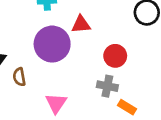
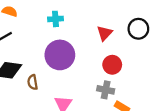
red triangle: (81, 24) -> (105, 33), moved, turned -42

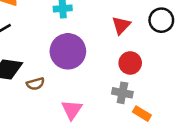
brown semicircle: (33, 82) -> (35, 84), turned -96

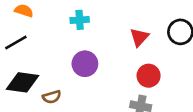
purple circle: (68, 51) -> (85, 64), size x0.7

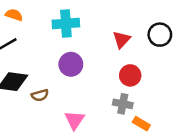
cyan cross: (80, 20) -> (66, 23), size x1.5

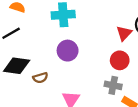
red triangle: (122, 40) -> (124, 33), moved

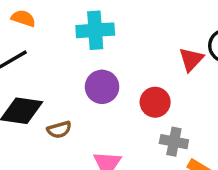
red circle: (120, 60) -> (155, 102), moved

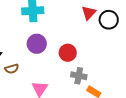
red triangle: (191, 59) -> (89, 13), moved

